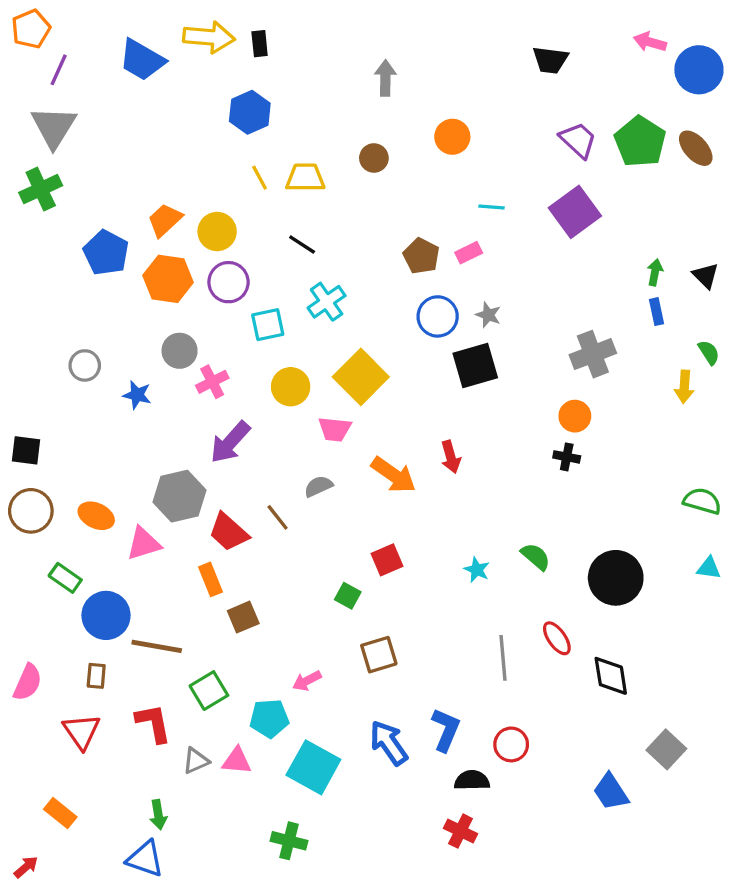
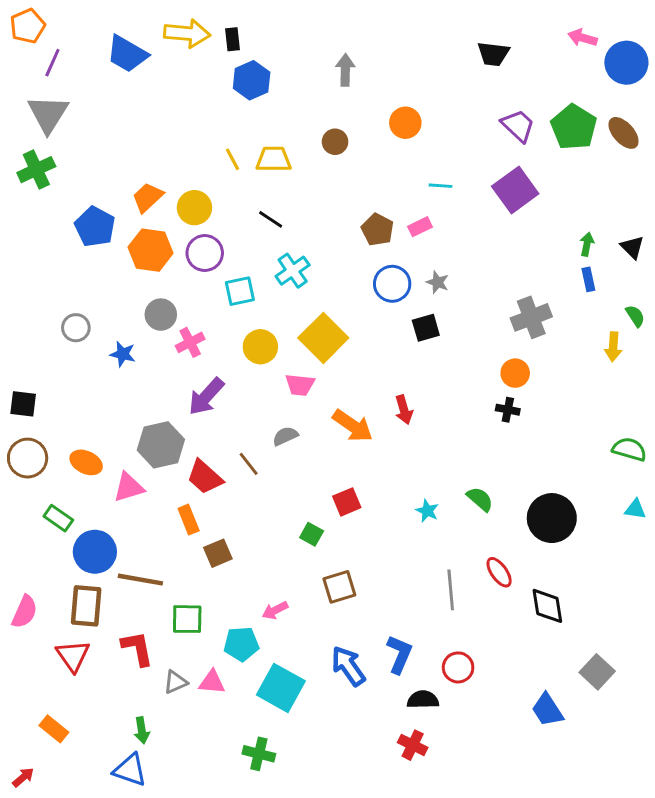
blue hexagon: (250, 112) -> (252, 80), moved
black square: (475, 365) -> (426, 328), size x0.7
brown rectangle: (96, 676) -> (86, 606), size x1.8
green square: (209, 691) -> (187, 619), turned 32

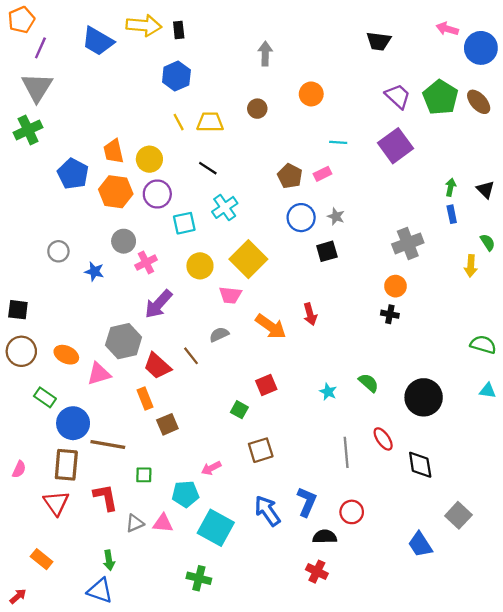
blue hexagon: (252, 80) -> (176, 76), moved
orange trapezoid: (148, 197) -> (113, 151), turned -60
pink semicircle: (25, 612) -> (19, 469), size x0.7
green square: (187, 619) -> (144, 475), size x0.7

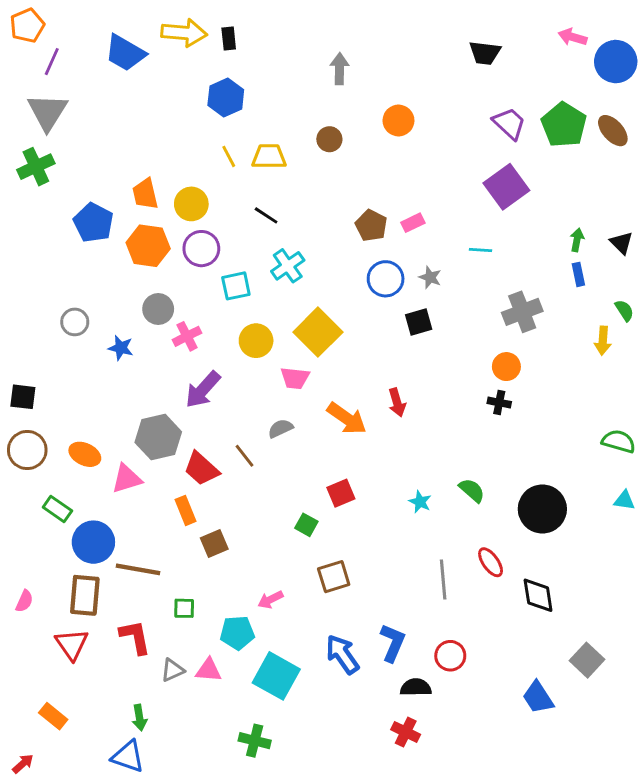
cyan line: (338, 142) -> (480, 250), moved

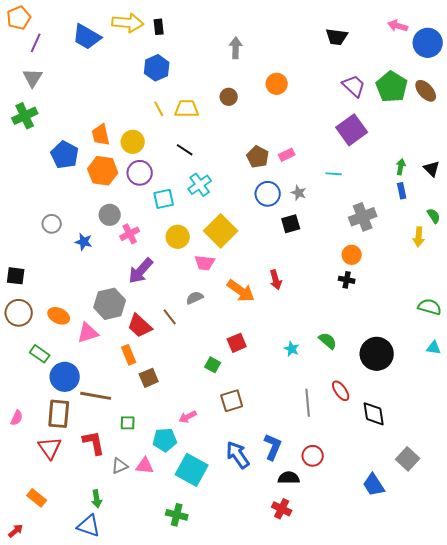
gray triangle: (47, 112) -> (33, 78), size x0.7

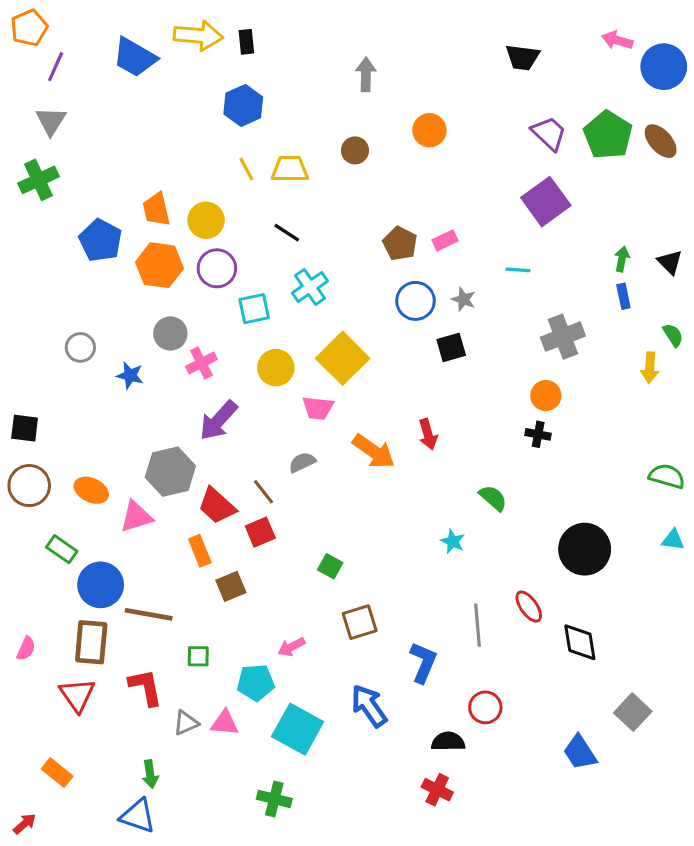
green semicircle: (328, 341) -> (493, 498), moved
red square: (237, 343) -> (260, 532), moved
blue L-shape: (273, 447) -> (423, 662), moved

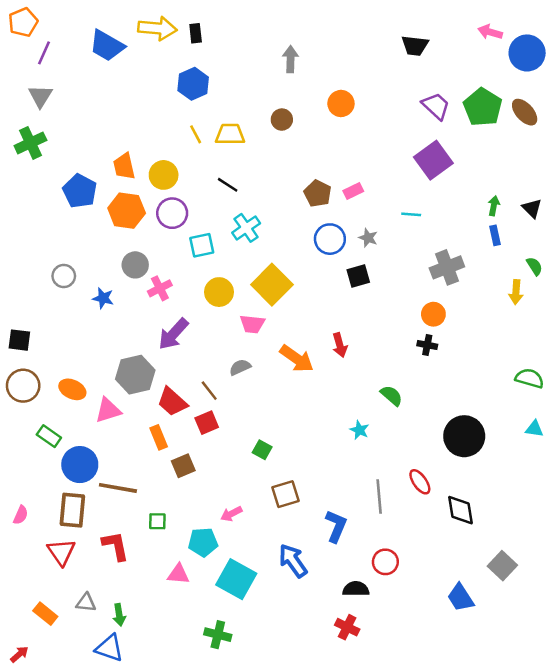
gray triangle: (186, 723) -> (86, 603), moved, turned 30

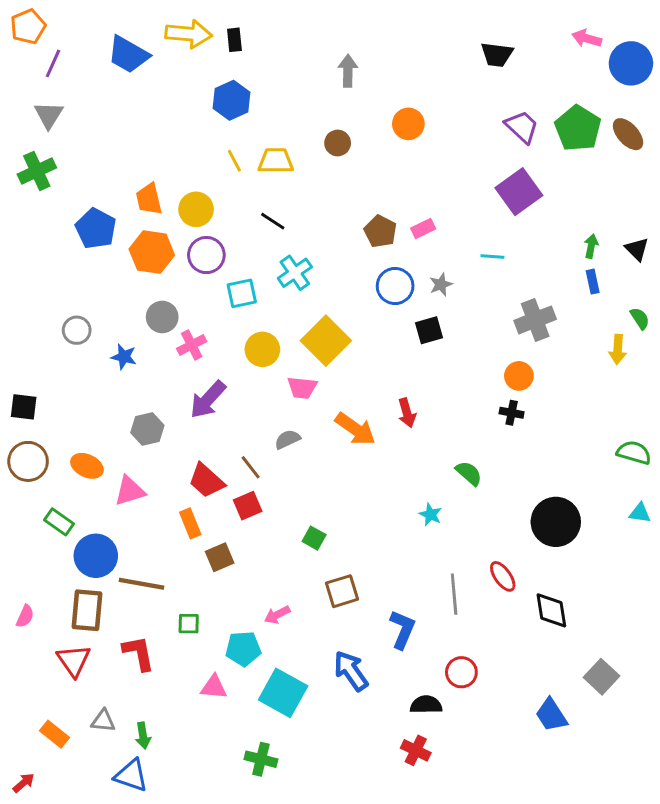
gray star: (368, 238) -> (441, 285), turned 30
gray hexagon: (135, 375) -> (147, 429), moved, size x0.7

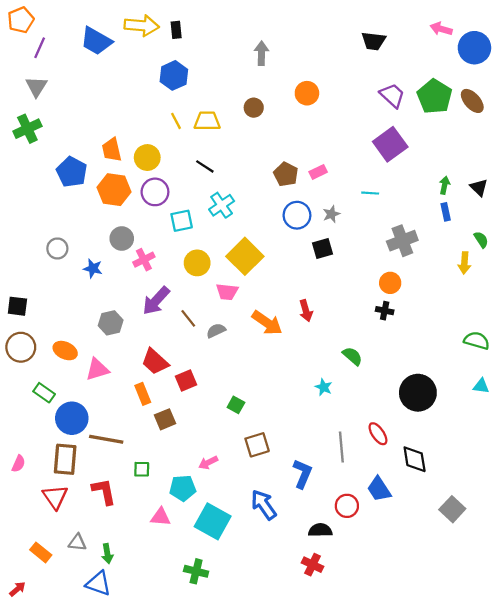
brown line: (251, 467) -> (188, 318), moved
blue trapezoid: (551, 715) -> (379, 489), moved

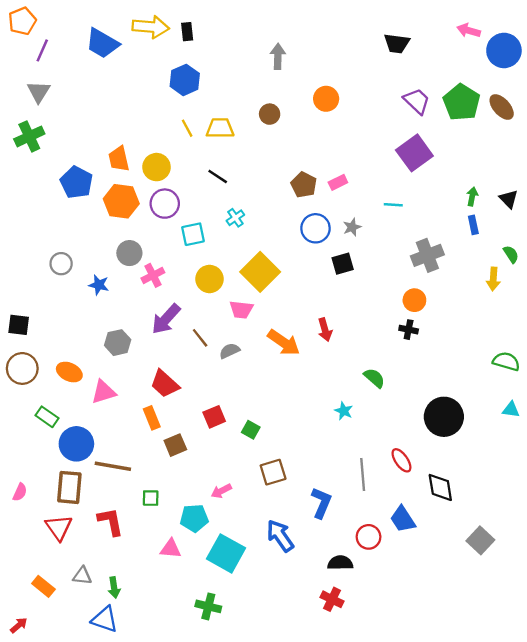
cyan cross: (222, 205) -> (235, 218), size x0.7
red square: (186, 380) -> (214, 417), moved

